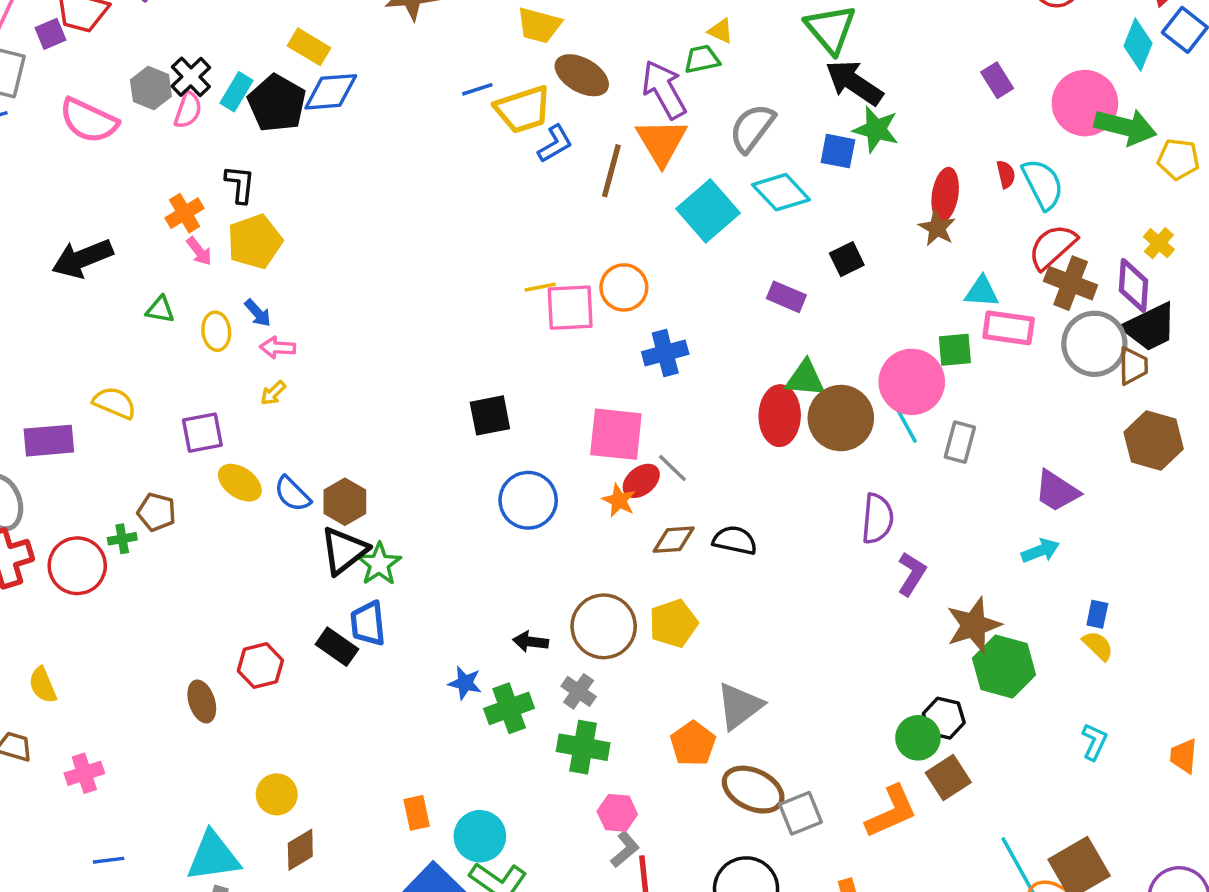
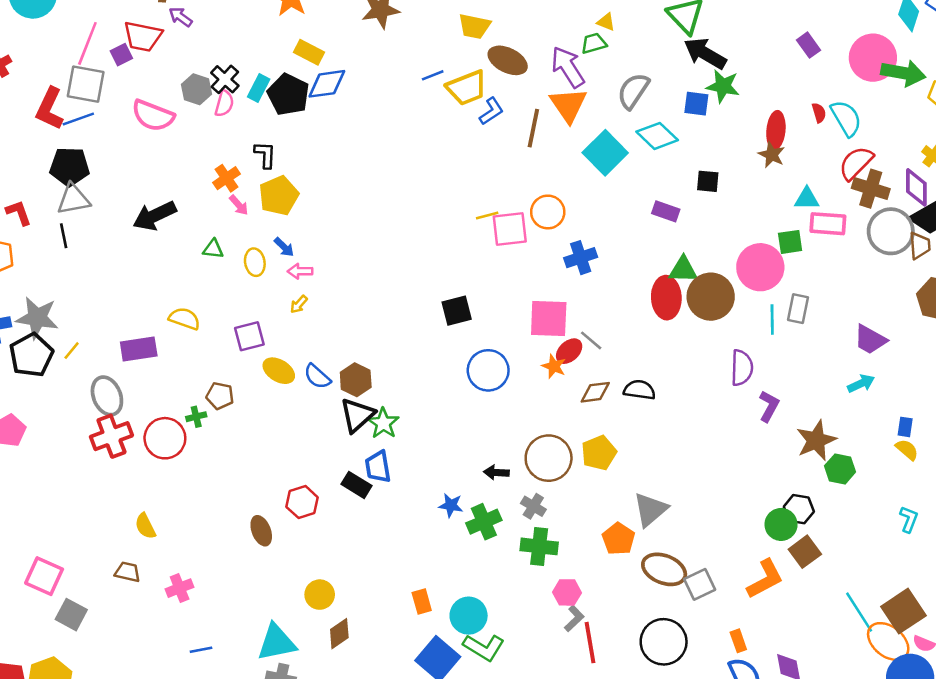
black square: (847, 259) -> (708, 181), turned 35
cyan line: (906, 424) -> (772, 320), moved, turned 32
green hexagon: (1004, 667) -> (840, 469), size x0.7

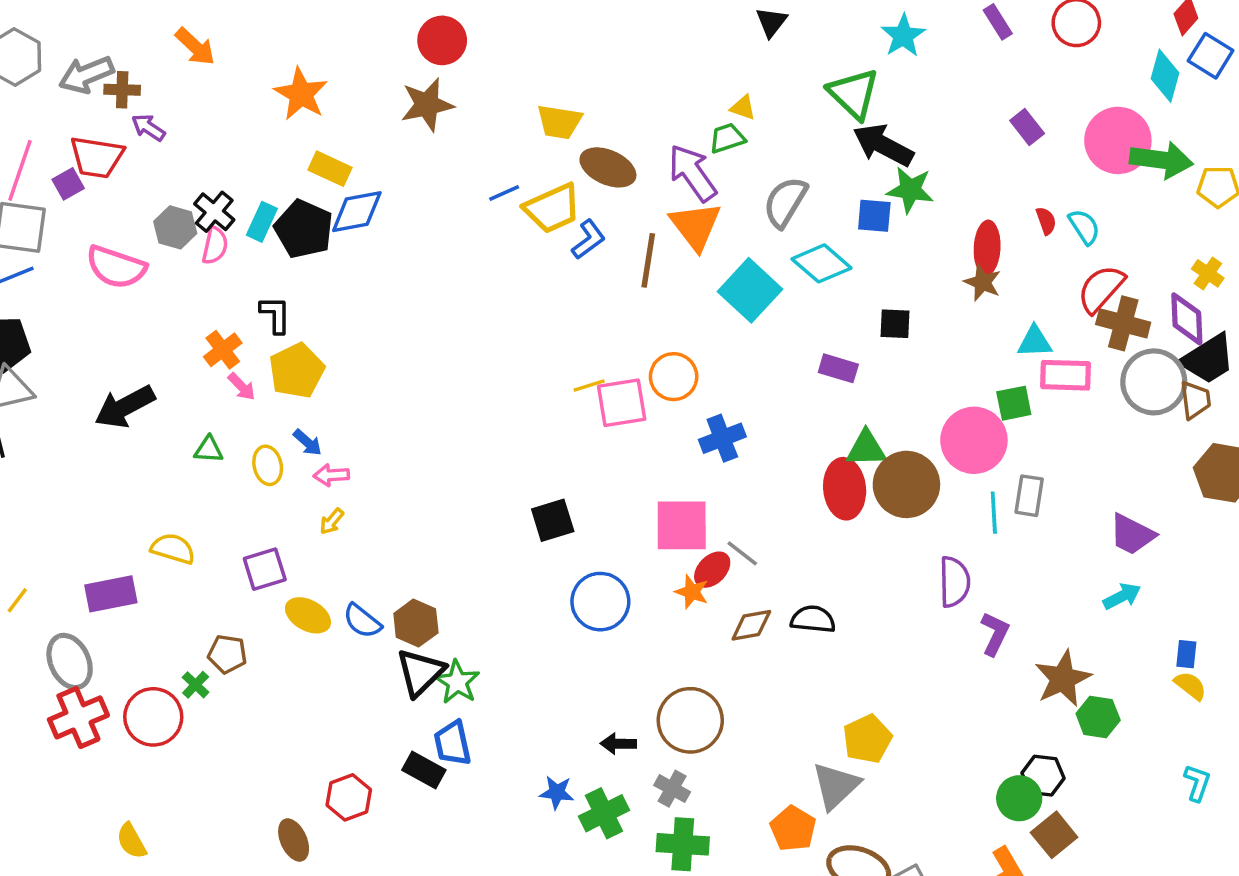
cyan semicircle: (846, 118) -> (1084, 227), size x0.7
green cross: (196, 417) -> (196, 685), turned -30
yellow pentagon: (599, 453) -> (867, 739), moved

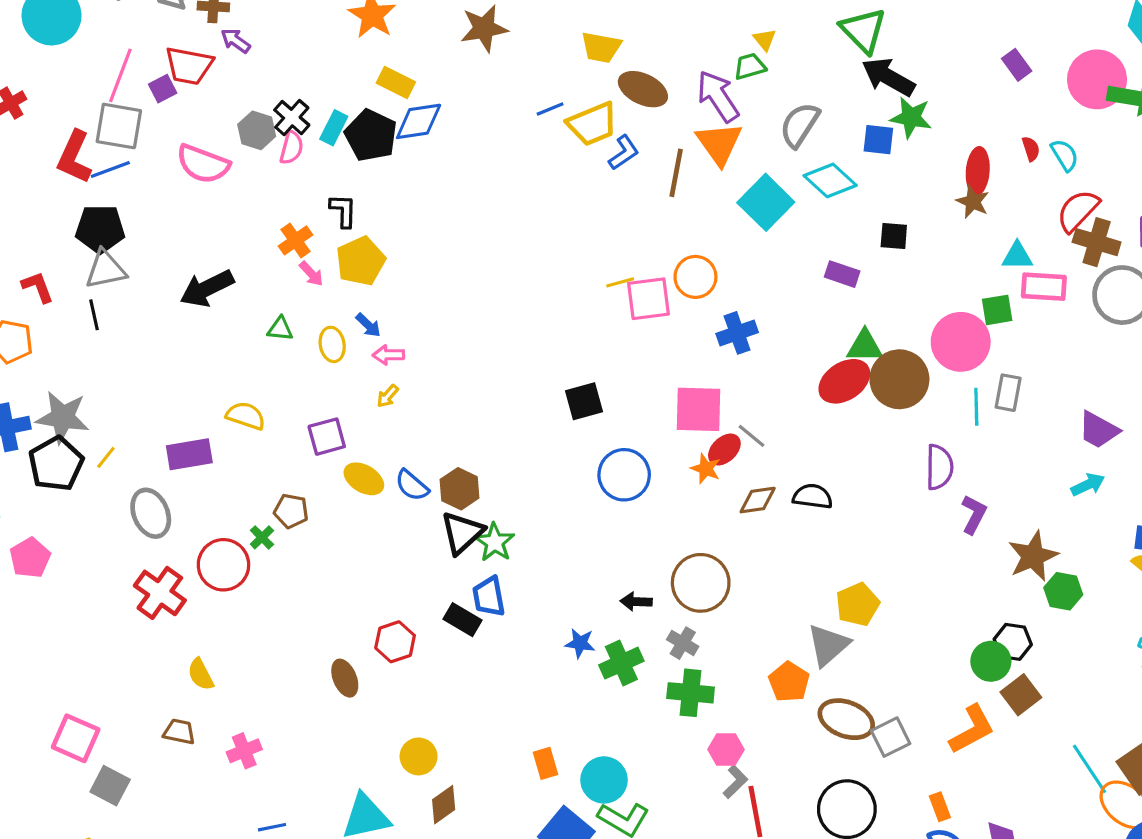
yellow triangle: (743, 108) -> (765, 40), turned 30
red ellipse: (845, 489) -> (844, 381), turned 60
red cross: (78, 717) -> (160, 593), moved, turned -33

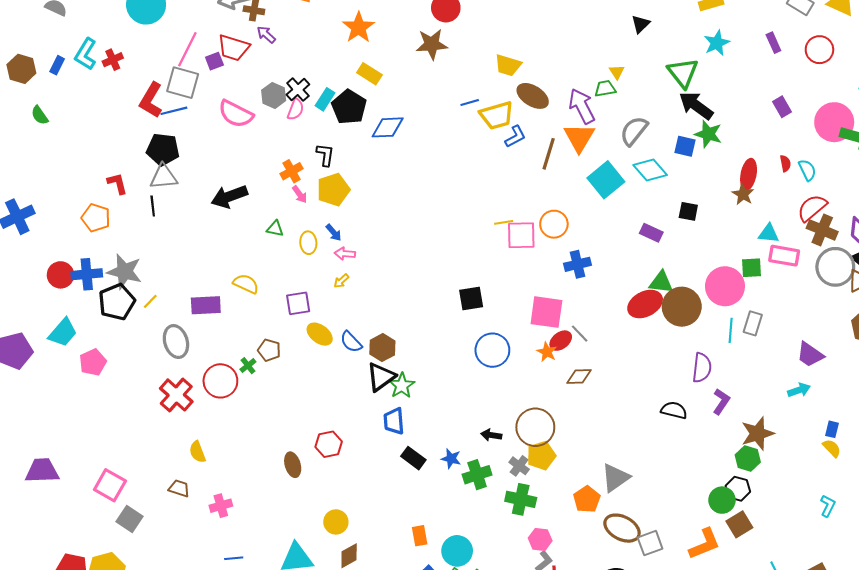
blue diamond: (419, 121) -> (388, 127), moved
black semicircle: (813, 496) -> (674, 410), moved
green hexagon: (1063, 591) -> (748, 459), moved
yellow pentagon: (858, 604) -> (541, 456), moved
black rectangle: (462, 620) -> (413, 458), moved

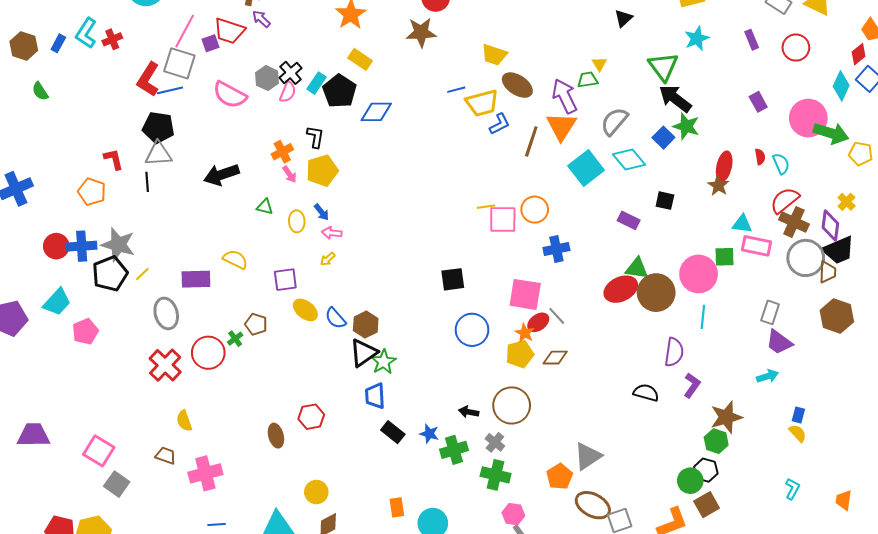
blue square: (685, 146) -> (663, 138), turned 30
gray rectangle: (753, 323) -> (770, 312), moved
yellow pentagon: (541, 456) -> (520, 354), moved
pink cross: (221, 506) -> (205, 473), size x1.5

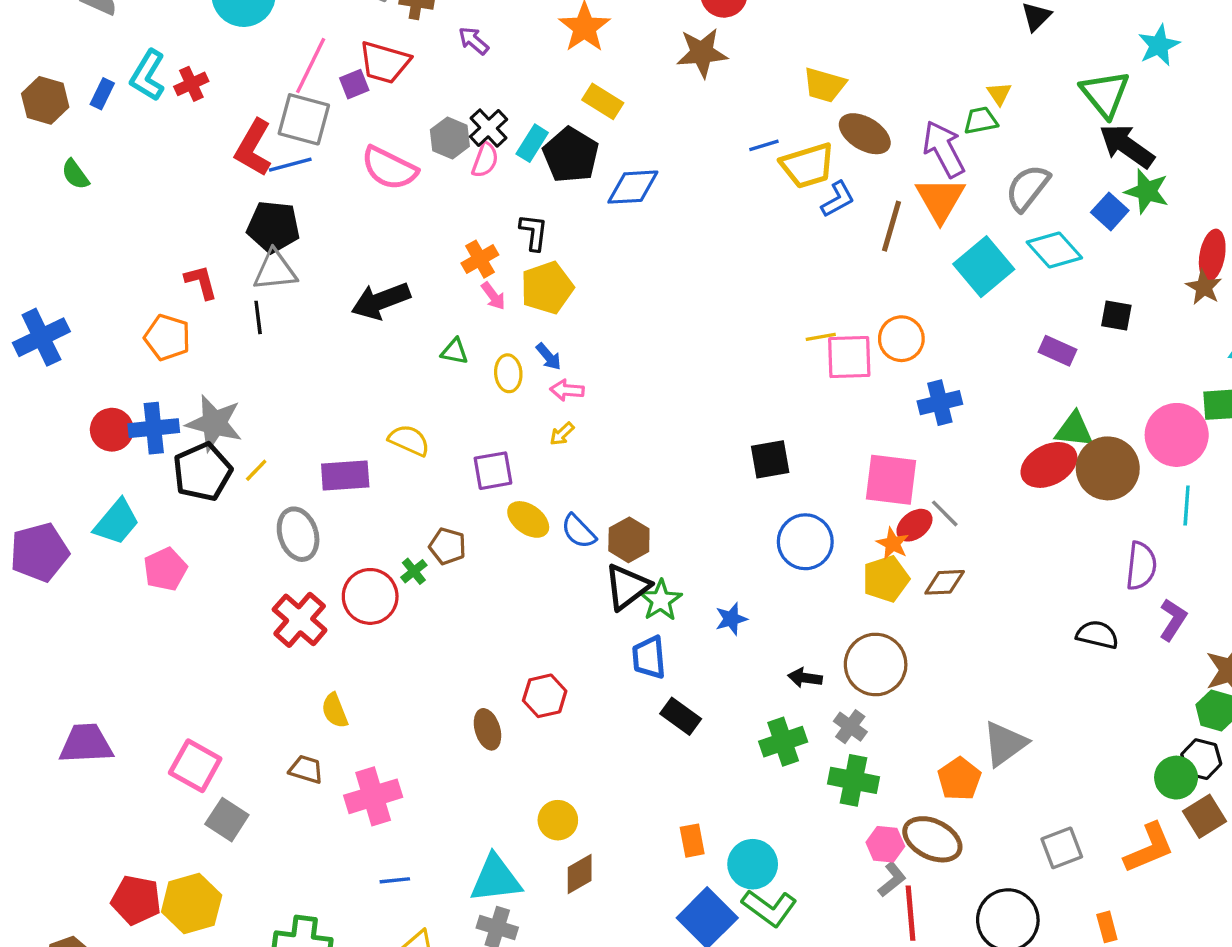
purple arrow: (261, 19) -> (474, 41), moved
blue star: (429, 434) -> (731, 619), moved, turned -30
brown ellipse: (593, 505) -> (932, 839), moved

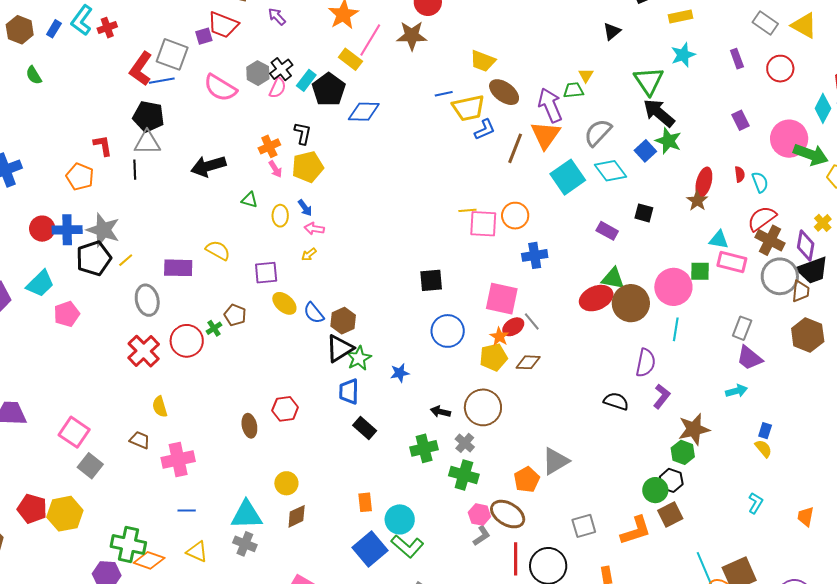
pink line: (311, 66) -> (370, 40), moved
red line: (910, 913) -> (516, 559), moved

